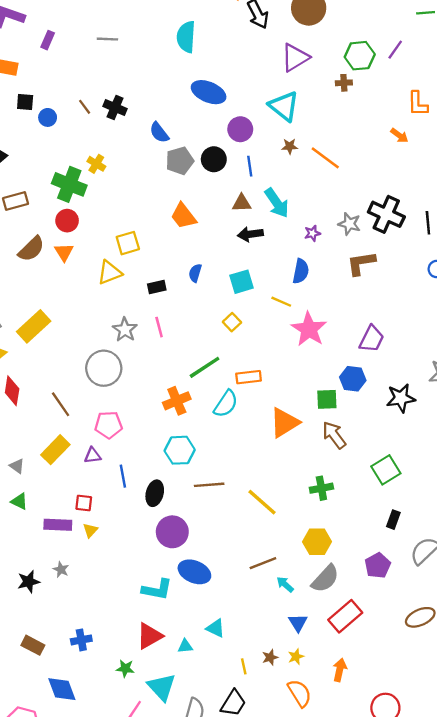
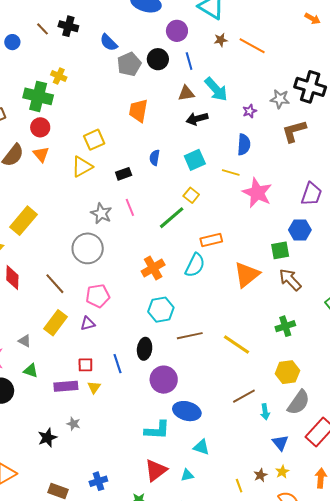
orange trapezoid: (183, 216) -> (138, 111), turned 55
green line: (205, 367) -> (172, 218), moved
blue line: (123, 476) -> (117, 364), moved
cyan arrow: (285, 584) -> (265, 412), turned -133
cyan triangle: (216, 628) -> (201, 447), moved

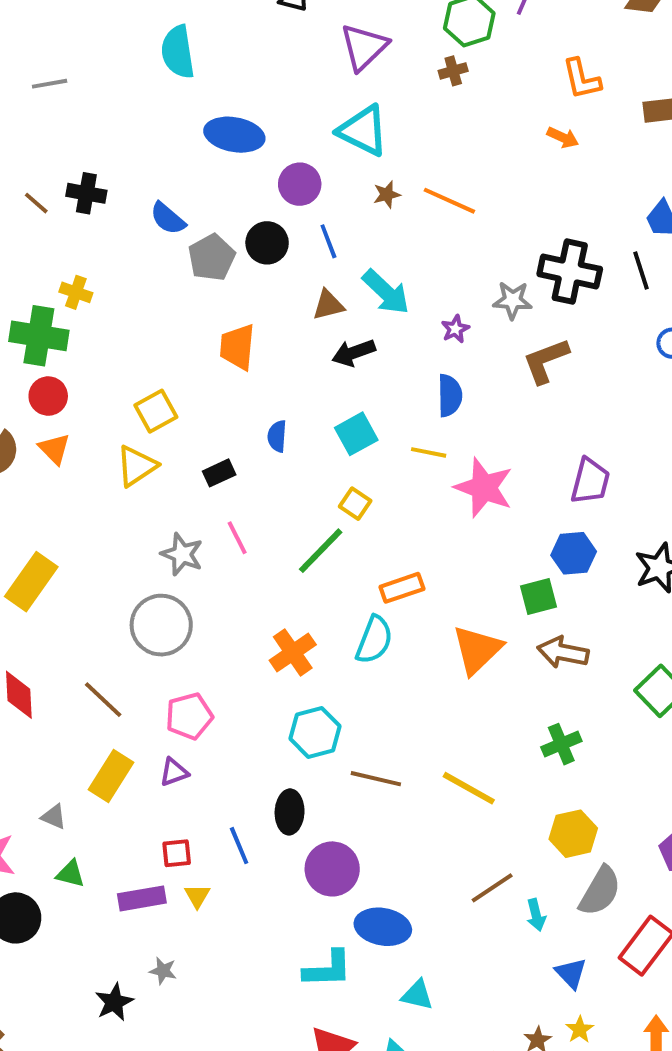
brown arrow: (290, 280) -> (563, 652), turned -30
brown line: (190, 336) -> (376, 779), turned 30

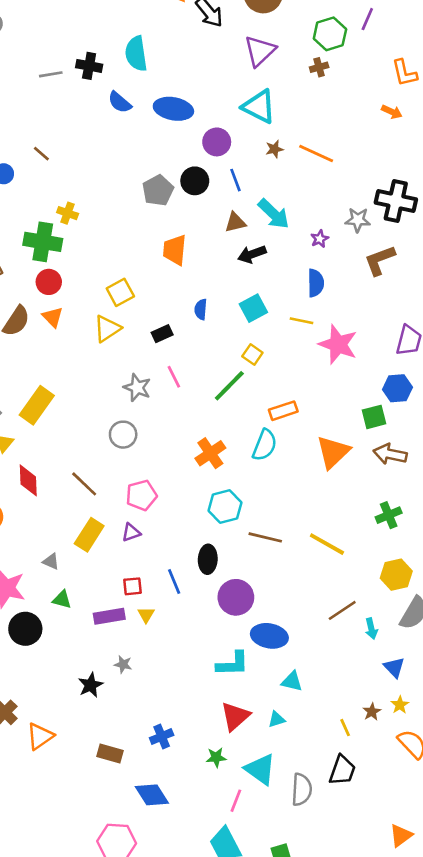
black cross: (86, 193) -> (89, 66), moved
blue semicircle: (168, 218) -> (120, 102), moved
gray circle: (161, 625) -> (123, 435), size x0.7

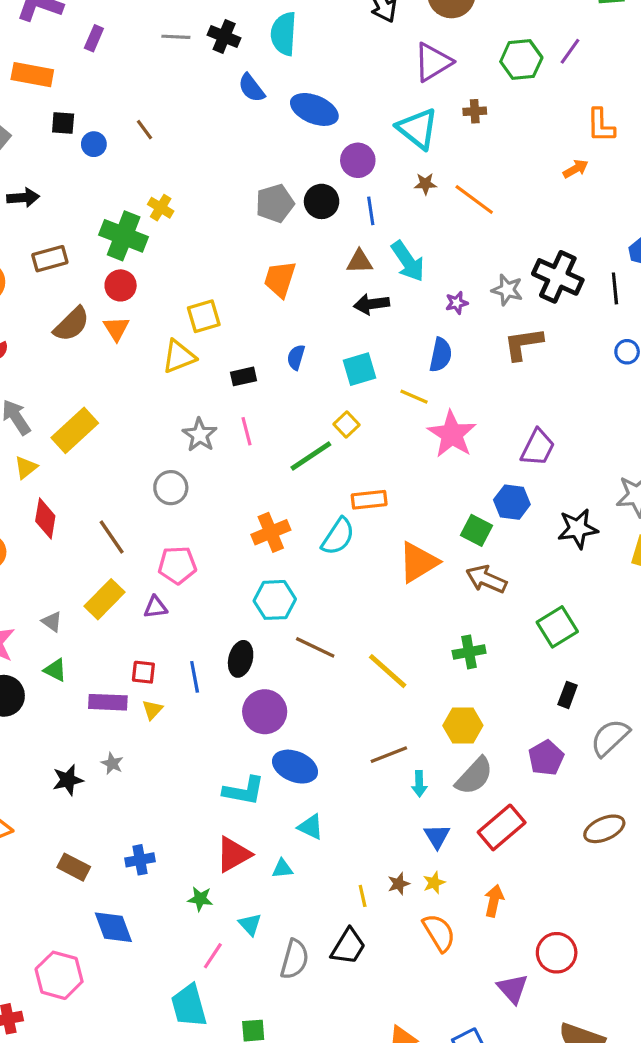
brown cross: (319, 67) -> (475, 111), moved
orange arrow: (392, 112) -> (576, 169), turned -66
green square: (374, 417) -> (476, 530), turned 30
cyan triangle: (260, 769) -> (250, 924), size x0.6

